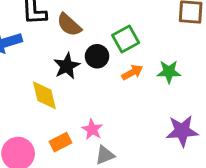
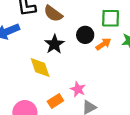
green square: (126, 39) -> (111, 18), moved, turned 36
black circle: (97, 56) -> (85, 35), moved

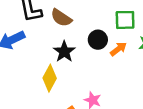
yellow diamond: (40, 67) -> (50, 78), turned 50

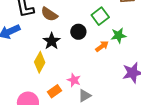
green square: (125, 20) -> (100, 16), turned -36
orange arrow: (118, 49) -> (102, 46), moved

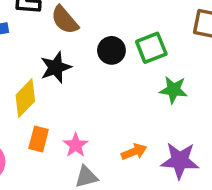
black circle: (78, 32) -> (111, 50), moved
orange arrow: (102, 46) -> (134, 152), moved
orange rectangle: (55, 91) -> (39, 139), moved, turned -56

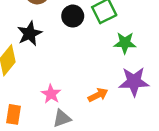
orange rectangle: (39, 139) -> (13, 114), moved
purple star: (180, 161) -> (134, 82), moved

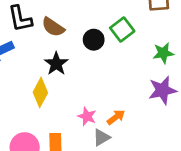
green star: (125, 43) -> (163, 53), moved
orange arrow: (98, 95) -> (116, 117), moved

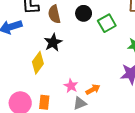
brown semicircle: (53, 27) -> (54, 14), turned 36
black circle: (94, 40) -> (84, 13), moved

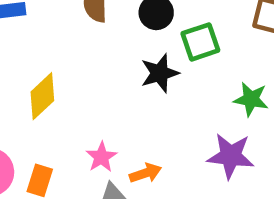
black star: (53, 42) -> (160, 73), moved

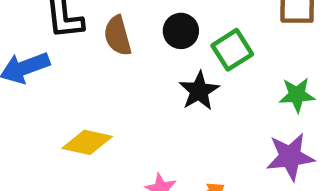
yellow diamond: (42, 96) -> (87, 142), turned 69

